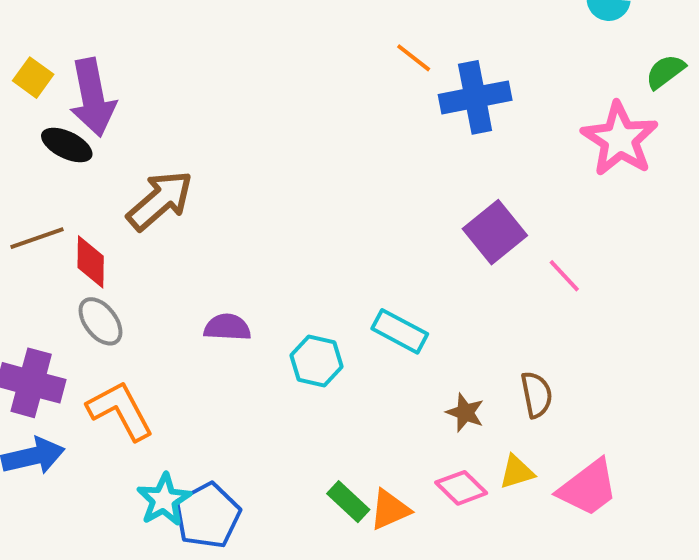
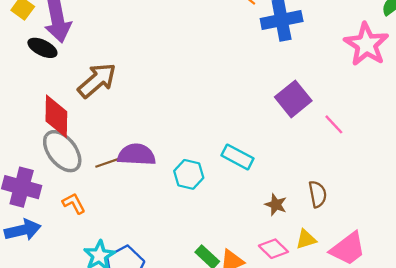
brown line: (37, 238) -> (111, 162), moved
red diamond: (91, 262) -> (56, 116), size x1.4
gray ellipse: (100, 321) -> (62, 151), size x1.5
purple semicircle: (227, 327) -> (137, 155), size x1.4
orange L-shape: (120, 411) -> (74, 203), size x0.6

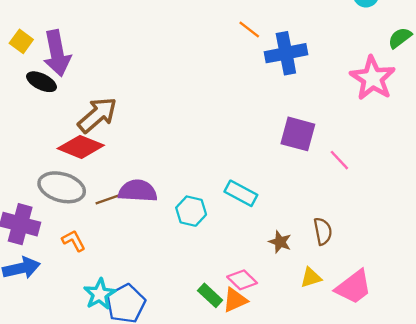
purple square: (293, 99) -> (298, 134), turned -36
red diamond: (56, 116) -> (81, 147), moved, turned -69
gray ellipse: (62, 151) -> (62, 187), turned -36
pink diamond: (273, 249) -> (242, 280), moved

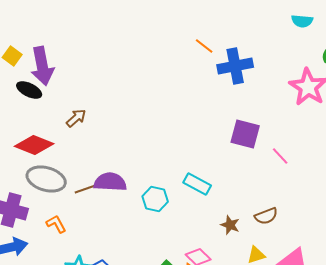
brown arrow: (97, 115) -> (76, 118), size x0.6
red diamond: (81, 147) -> (34, 145), moved
brown semicircle: (323, 231) -> (266, 216), turned 80

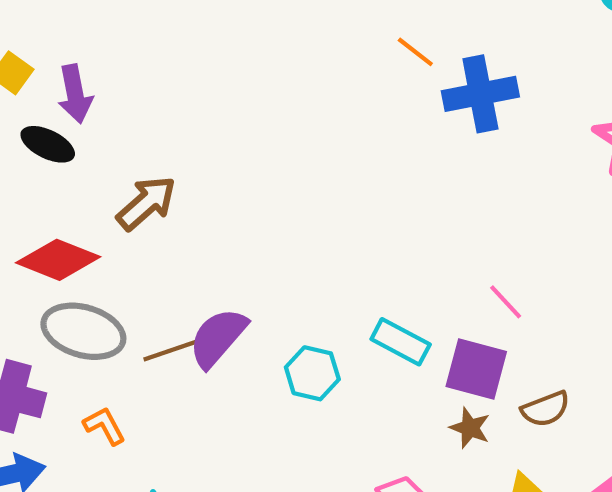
purple arrow: (42, 66) -> (75, 94), size x0.7
brown arrow: (76, 118) -> (146, 203), size x1.4
purple square: (245, 134) -> (476, 369), moved
pink line: (280, 156) -> (506, 302), moved
purple semicircle: (110, 182) -> (218, 338), turned -52

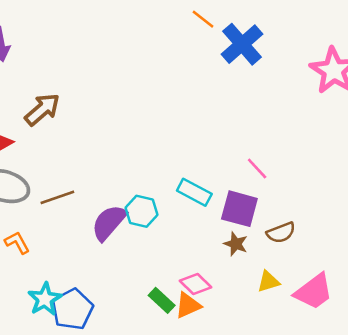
blue cross: (480, 94) -> (242, 44), turned -30
purple semicircle: (218, 338) -> (109, 223), moved

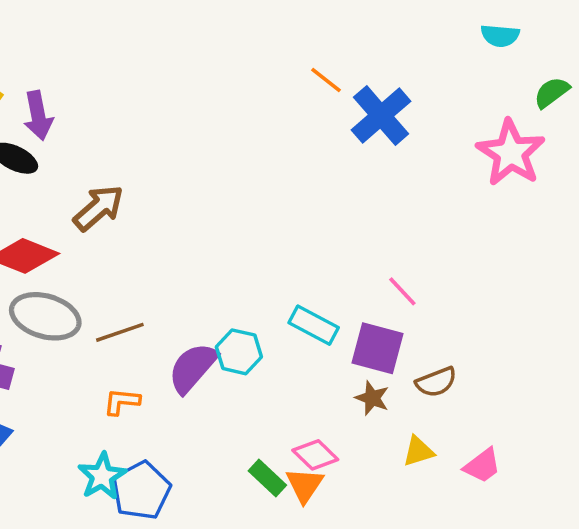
orange L-shape: (17, 243) -> (122, 402), moved, turned -56
pink trapezoid: (314, 292) -> (482, 466), size x0.7
orange triangle: (188, 305) -> (305, 485), turned -32

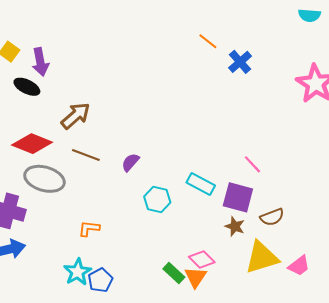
blue cross: (381, 116) -> (240, 62), size x0.7
brown line: (120, 332) -> (86, 155), moved, turned 40
purple semicircle: (193, 368) -> (130, 162), moved, size x0.6
yellow triangle: (418, 451) -> (262, 257), size x1.8
blue pentagon: (141, 490) -> (100, 280), size x0.7

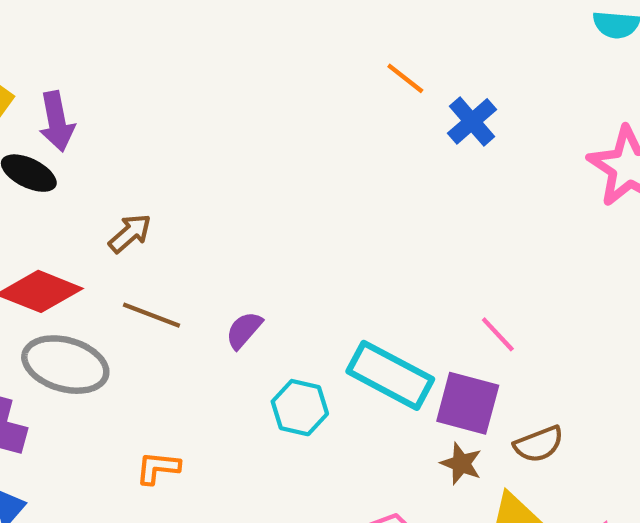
brown arrow: (76, 116) -> (130, 233), size x0.7
cyan rectangle: (201, 184) -> (390, 375), size x1.4

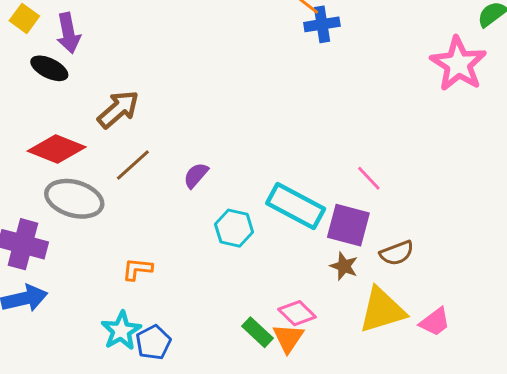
blue cross: (472, 121) -> (322, 24), moved, turned 32
brown arrow: (130, 233) -> (118, 109), size x1.4
brown line: (151, 315) -> (133, 165), turned -63

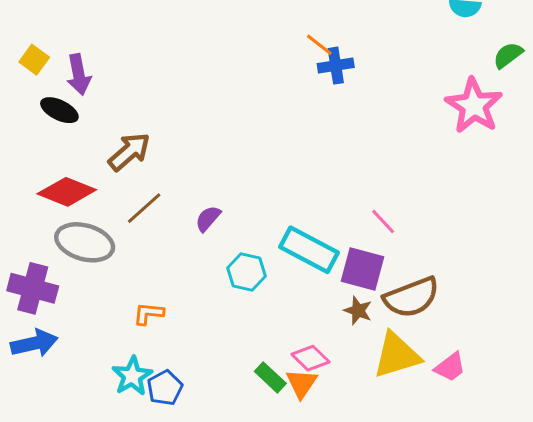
brown semicircle: (397, 253) -> (411, 297), size x1.6

